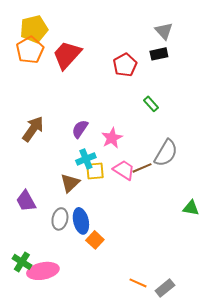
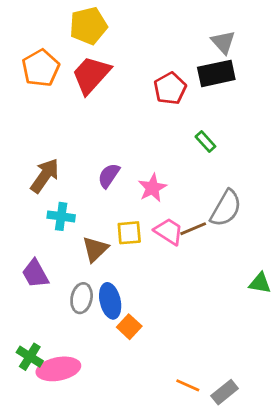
yellow pentagon: (34, 29) -> (88, 26), moved
black rectangle: (159, 54) -> (216, 73), size x1.5
cyan cross: (86, 159) -> (61, 216), moved, turned 30

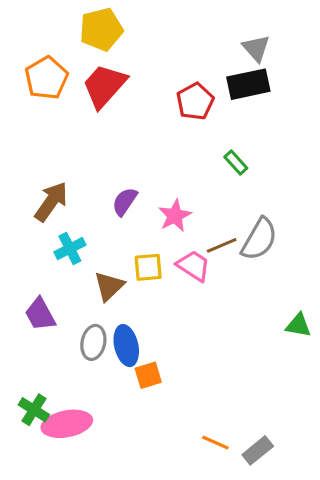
cyan cross: (61, 216) -> (70, 249), turned -35
brown line: (193, 229) -> (222, 245), moved
orange square: (129, 327) -> (148, 375), turned 30

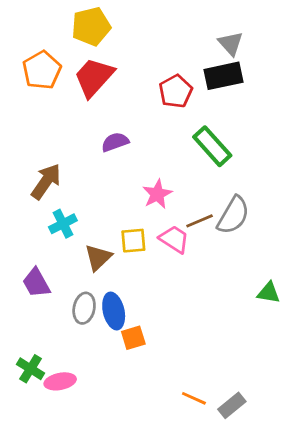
green rectangle: (236, 162) -> (212, 146), size x1.8
purple semicircle: (125, 202) -> (115, 142), moved, turned 36
pink ellipse: (67, 424) -> (60, 381), size x0.7

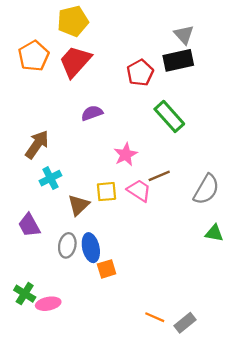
gray semicircle: (233, 215) -> (206, 189), moved

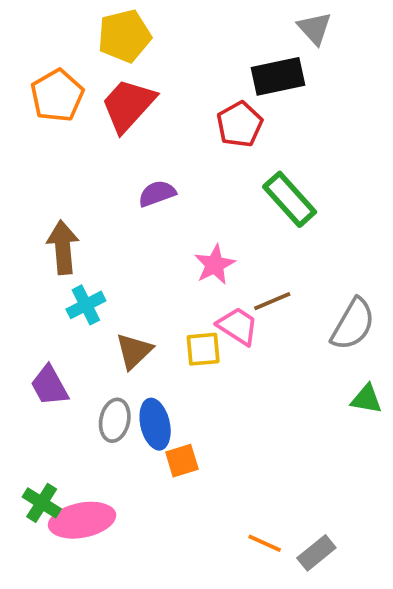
gray triangle: (184, 35) -> (315, 28), moved
black rectangle: (178, 60) -> (278, 76), moved
brown arrow: (37, 144) -> (63, 247), turned -40
yellow square: (107, 192) -> (203, 349), moved
pink ellipse: (48, 304) -> (82, 520), size x1.5

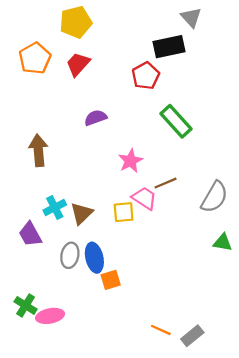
red trapezoid: (128, 105) -> (78, 64), size x0.7
cyan cross: (86, 305) -> (55, 208), moved
pink ellipse: (82, 520) -> (50, 316), size x0.7

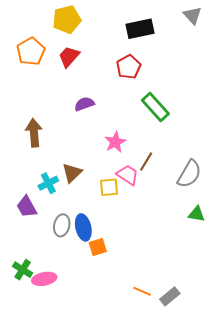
gray triangle: (191, 17) -> (192, 15), moved
black rectangle: (169, 47) -> (140, 29), moved
brown line: (165, 183) -> (146, 162), turned -36
brown triangle: (82, 213) -> (72, 173), moved

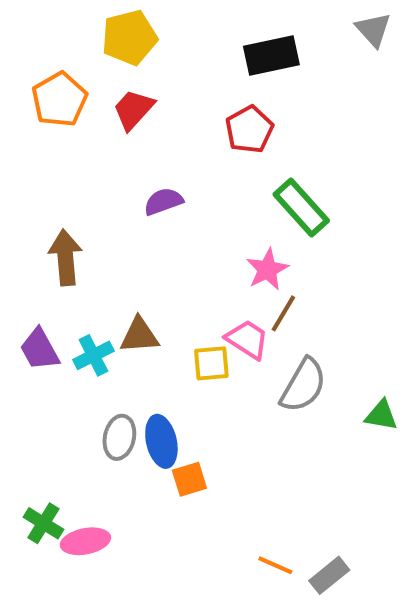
pink star: (115, 142) -> (267, 269), moved
brown triangle: (72, 173) -> (139, 335), turned 40
gray semicircle: (189, 174) -> (303, 385), moved
purple trapezoid: (27, 207) -> (39, 349), moved

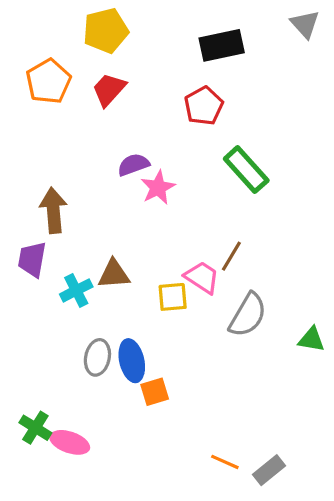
pink star: (267, 269) -> (158, 188), moved
purple trapezoid: (39, 349) -> (32, 259), moved, turned 39
pink ellipse: (85, 541) -> (70, 442), turned 30

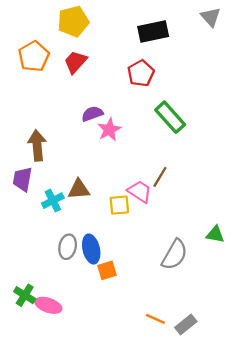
gray semicircle: (248, 315) -> (175, 255), moved

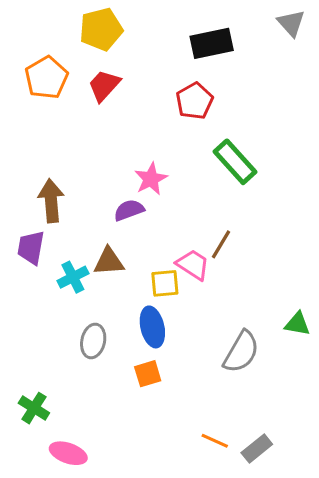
purple semicircle: (92, 114) -> (129, 210), moved
blue ellipse: (91, 249) -> (152, 327), moved
pink ellipse: (48, 305) -> (68, 453), moved

